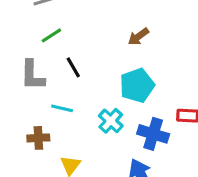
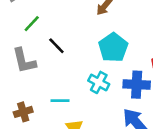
cyan line: (62, 108) -> (60, 101), moved
brown cross: (38, 138) -> (23, 112), moved

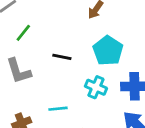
black line: (56, 46) -> (62, 57), moved, turned -30

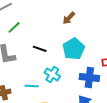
cyan cross: (96, 87) -> (52, 74), moved

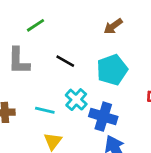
blue cross: (89, 77) -> (103, 117), moved

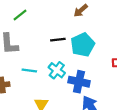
black line: (65, 61) -> (58, 40), moved, turned -32
cyan line: (45, 110) -> (29, 71), moved

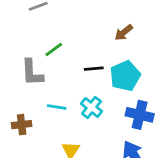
green line: (20, 15) -> (54, 50), moved
blue cross: (79, 82) -> (140, 115), moved

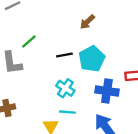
cyan line: (57, 107) -> (68, 112), moved

